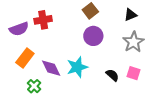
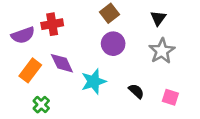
black triangle: (130, 15) -> (158, 18), turned -32
purple diamond: (51, 68) -> (62, 63), moved
pink square: (133, 73) -> (170, 97), moved

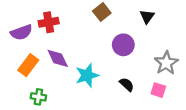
purple circle: (113, 44) -> (123, 45), moved
gray star: (162, 51) -> (166, 63), moved
green cross: (41, 105) -> (38, 97), turned -35

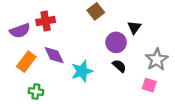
black triangle: (147, 17) -> (134, 27), moved
black semicircle: (127, 84) -> (119, 66), moved

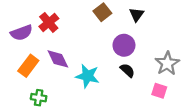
red cross: (46, 21) -> (49, 22), turned -30
black triangle: (134, 27) -> (136, 15), moved
cyan star: (82, 71) -> (88, 76), turned 30

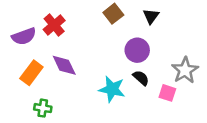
cyan star: (88, 76) -> (112, 89), moved
pink square: (159, 91) -> (167, 93), moved

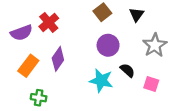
purple circle: (137, 50) -> (108, 45), moved
purple diamond: (64, 65) -> (58, 59), turned 60
gray star: (185, 70) -> (155, 45), moved

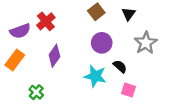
orange rectangle: (28, 66) -> (15, 60), moved
pink square: (151, 84) -> (129, 90), moved
green cross: (39, 98) -> (36, 92), turned 32

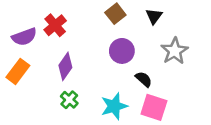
cyan star: (95, 76) -> (114, 106), moved, turned -30
pink square: (129, 90) -> (154, 107), size x1.5
green cross: (36, 92) -> (69, 100), moved

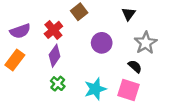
brown square: (115, 14) -> (79, 12), moved
red cross: (55, 25) -> (53, 30), moved
black semicircle: (144, 79) -> (135, 66), moved

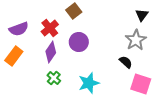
black triangle: (128, 14) -> (142, 15), moved
purple circle: (102, 43) -> (79, 42), moved
pink square: (128, 90) -> (141, 84), moved

